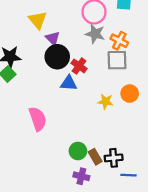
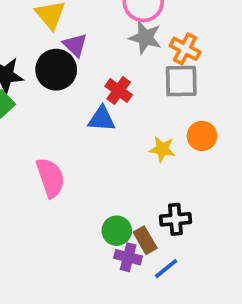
black circle: (57, 57) -> (56, 70), moved
black cross: (114, 158) -> (175, 219), moved
blue line: (128, 175) -> (166, 269), moved, turned -42
purple cross: (81, 176) -> (128, 257), moved

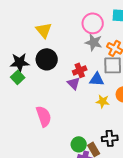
purple triangle: (75, 45) -> (74, 83), moved
red cross: (119, 91) -> (80, 70), turned 32
blue triangle: (102, 119) -> (97, 79), moved

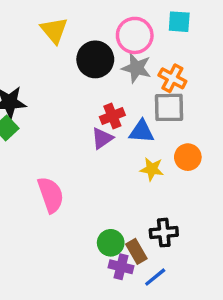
yellow triangle: (44, 30) -> (54, 30), moved
black circle: (47, 59) -> (95, 59), moved
purple triangle: (74, 83) -> (102, 138), turned 40

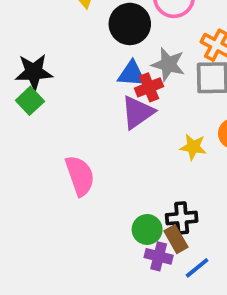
gray star: (136, 68) -> (168, 64), moved
blue triangle: (142, 131) -> (132, 74), moved
purple triangle: (102, 138) -> (137, 112), size x1.4
black cross: (164, 233) -> (182, 218), moved

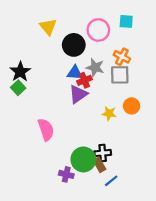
black star: (34, 72) -> (20, 72), turned -30
green circle: (147, 229) -> (83, 159), size x1.5
purple cross: (159, 256) -> (66, 174), moved

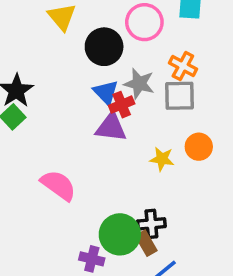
blue triangle: (75, 73) -> (106, 92), turned 42
purple triangle: (78, 94) -> (111, 127), turned 42
pink semicircle: (46, 129) -> (58, 185), turned -35

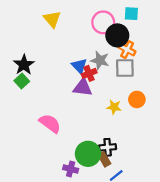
black circle: (104, 47) -> (117, 35), moved

